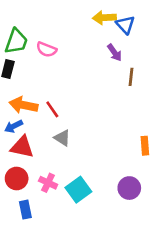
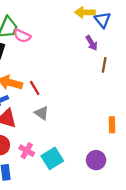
pink semicircle: (46, 49) -> (22, 36), moved

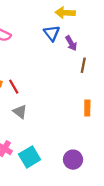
blue triangle: (103, 20) -> (52, 33), moved
orange rectangle: (112, 125) -> (87, 108), moved

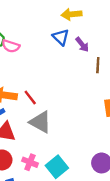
gray triangle: (20, 112) -> (40, 122), size x1.5

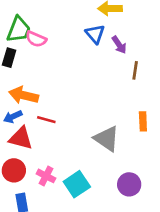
red line: (30, 98) -> (46, 120), moved, turned -42
gray triangle: (40, 122) -> (107, 139), moved

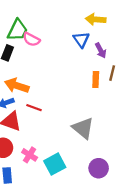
orange rectangle: (143, 121) -> (96, 79), moved

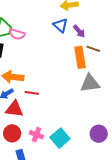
brown line: (112, 73) -> (93, 49), turned -72
orange rectangle: (96, 79) -> (80, 57), size x1.5
gray triangle: (83, 128) -> (90, 83), moved, turned -35

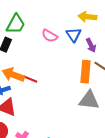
pink semicircle: (17, 34) -> (50, 36), moved
red line: (32, 93) -> (30, 79), moved

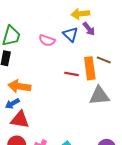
purple arrow: (91, 45) -> (89, 29), moved
red line: (30, 79) -> (72, 74), moved

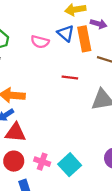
purple arrow: (89, 29) -> (99, 24), moved, turned -32
orange rectangle: (90, 68) -> (84, 39), moved

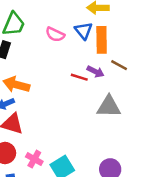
purple arrow: (99, 24) -> (95, 72), moved

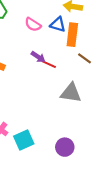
blue triangle: (84, 31) -> (58, 25), turned -42
purple arrow: (95, 72) -> (38, 57), moved

